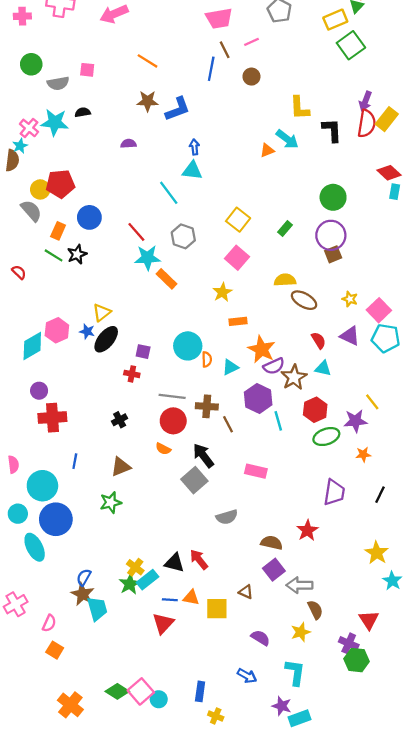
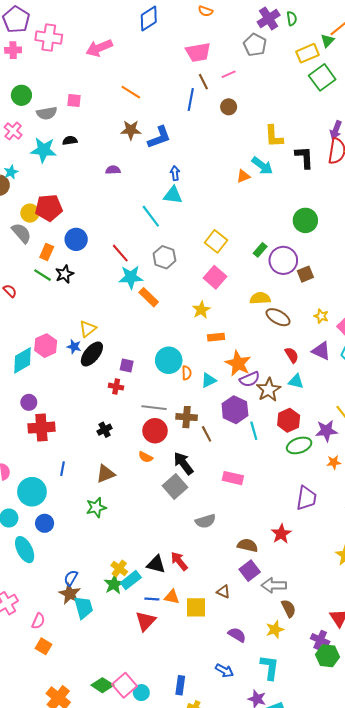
pink cross: (29, 128) -> (13, 131), moved
purple circle: (331, 235) -> (283, 260), moved
blue circle: (56, 519) -> (45, 523), size x0.6

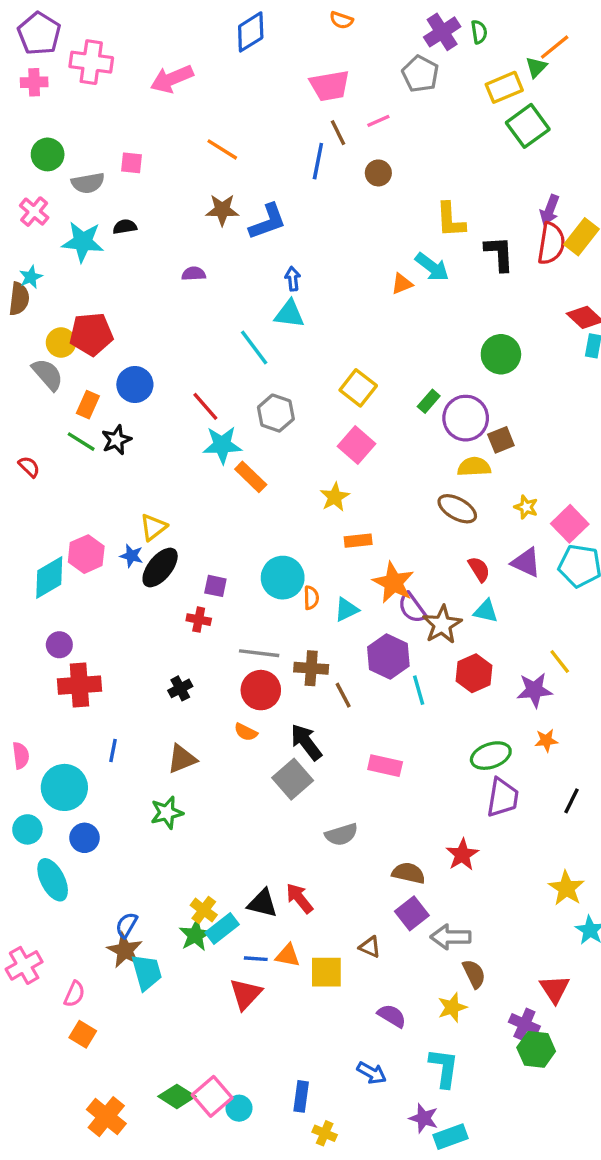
yellow semicircle: (260, 298) -> (474, 467), moved
purple semicircle: (250, 379) -> (412, 608), turned 78
green ellipse: (299, 445) -> (491, 756), moved

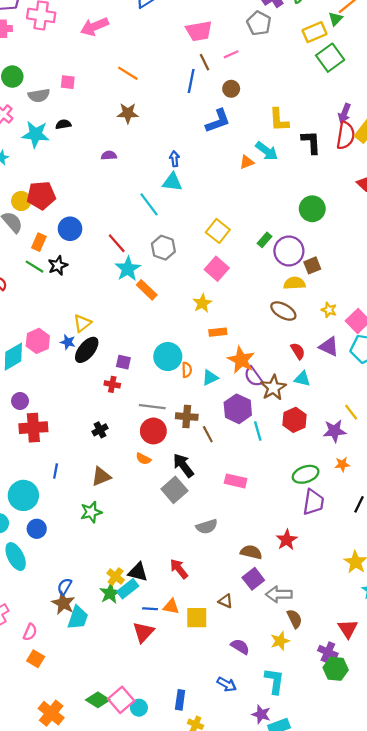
blue L-shape: (268, 222) -> (218, 121), moved
cyan star: (222, 445) -> (128, 269), turned -30
black triangle: (262, 903) -> (138, 572), moved
cyan trapezoid: (147, 972) -> (78, 618), turned 35

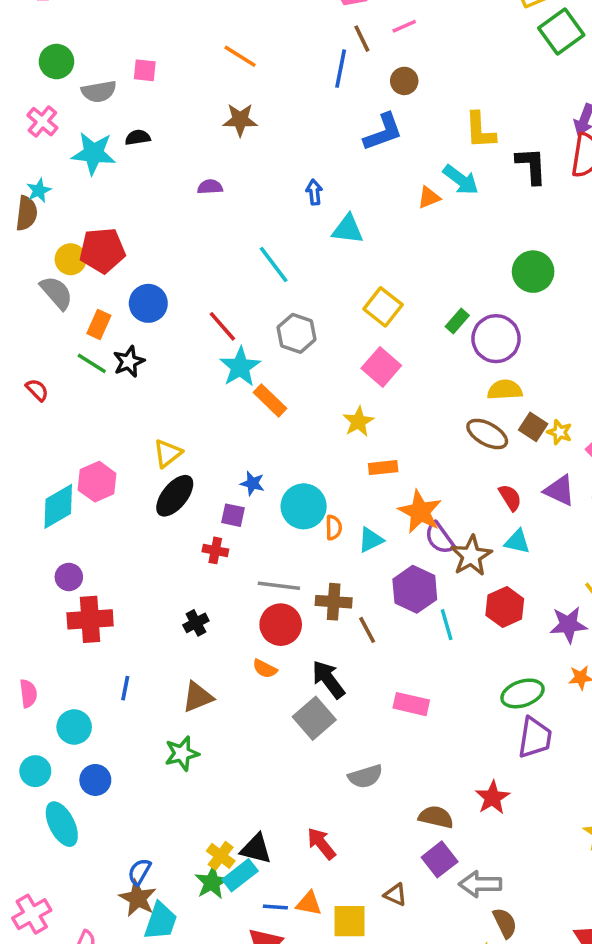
cyan triangle: (172, 182) -> (348, 229), moved
brown square: (312, 265) -> (533, 427), moved, turned -35
blue star: (68, 342) -> (252, 483), moved
cyan circle: (23, 495) -> (74, 727), size x0.7

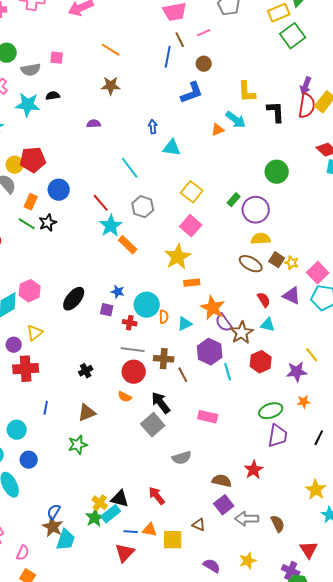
yellow star: (358, 422) -> (178, 257), size x1.5
yellow triangle: (168, 453) -> (35, 333), moved
red cross: (215, 550) -> (130, 323), moved
brown semicircle: (505, 923) -> (278, 524), moved

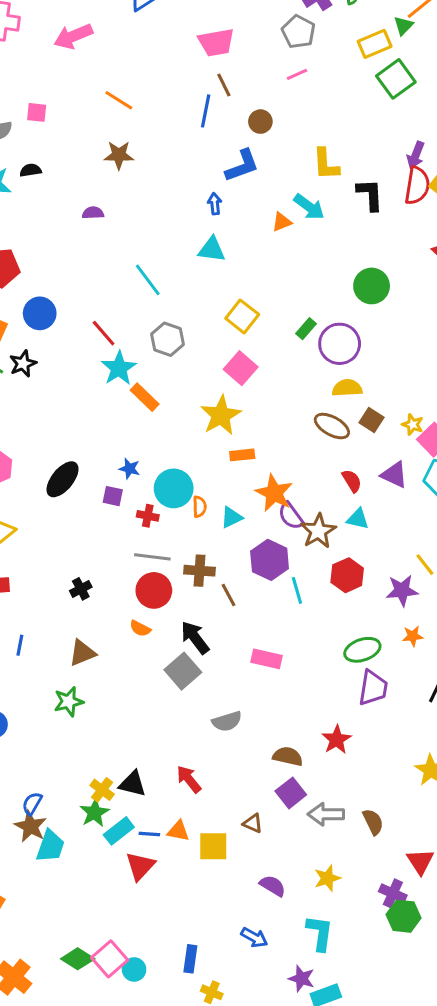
pink line: (204, 33) -> (297, 74), moved
blue arrow: (153, 127) -> (215, 204), moved
yellow star: (292, 263) -> (413, 424), moved
cyan rectangle: (111, 514) -> (119, 831), moved

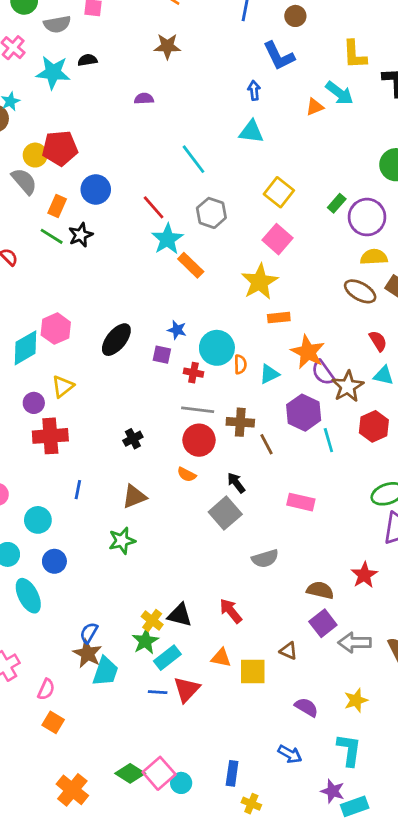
blue L-shape: (242, 166) -> (279, 56), turned 84
black arrow: (195, 638) -> (236, 483), size x0.7
blue line: (149, 834) -> (158, 692), moved

